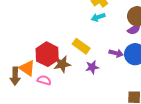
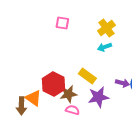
purple star: (92, 67) -> (98, 97), size x1.5
pink semicircle: (44, 80) -> (72, 110), moved

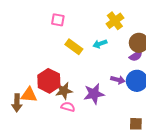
yellow cross: (106, 28) -> (115, 21), moved
yellow rectangle: (87, 76) -> (74, 47), moved
orange triangle: (33, 98) -> (29, 95), turned -30

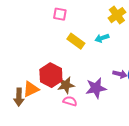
orange triangle: (29, 95) -> (31, 89), turned -30

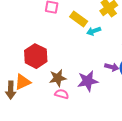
yellow rectangle: (76, 41) -> (79, 19), moved
red hexagon: (51, 75) -> (36, 56), moved

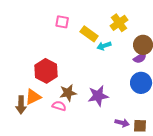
purple arrow: (112, 67) -> (122, 123), moved
pink semicircle: (62, 94) -> (59, 106), moved

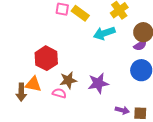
yellow rectangle: (89, 34) -> (80, 13), moved
cyan arrow: (104, 46) -> (104, 33), size x1.5
orange triangle: (33, 97) -> (33, 84), turned 36

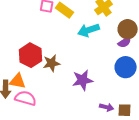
brown star: (68, 80) -> (52, 63), moved
pink semicircle: (59, 93) -> (26, 98), moved, size x1.5

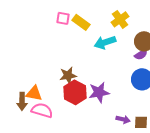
red hexagon: (31, 55) -> (75, 92), moved

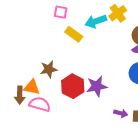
yellow rectangle: (81, 22) -> (74, 34), moved
cyan arrow: (105, 42) -> (96, 21), moved
brown star: (68, 75) -> (49, 69), moved

